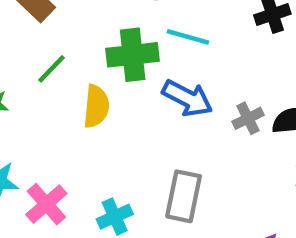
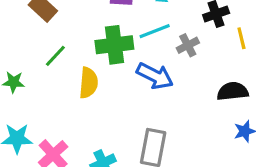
cyan line: (188, 37) -> (155, 31), turned -36
gray cross: (248, 118) -> (188, 45), moved

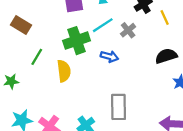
blue arrow: (155, 76) -> (109, 56), size x0.7

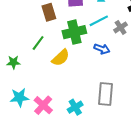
brown rectangle: (21, 25) -> (49, 12), moved, turned 36
yellow semicircle: (64, 71) -> (61, 58), turned 48

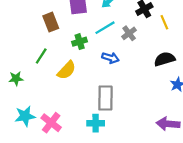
green cross: (74, 32) -> (80, 42), size x0.6
gray rectangle: (106, 94) -> (105, 98), moved
cyan cross: (75, 107) -> (96, 123), moved, turned 35

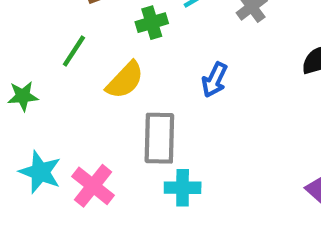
blue arrow: (110, 58) -> (214, 80), moved, turned 98
gray rectangle: (105, 98) -> (159, 138), moved
cyan star: (25, 116) -> (40, 172), turned 30

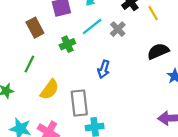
yellow semicircle: (125, 80) -> (50, 90), moved

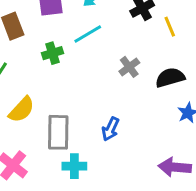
gray cross: (118, 29) -> (129, 67), moved
blue arrow: (104, 69) -> (110, 129), moved

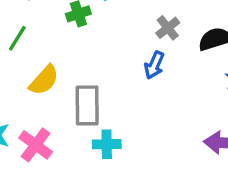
blue arrow: (110, 129) -> (154, 65), moved

